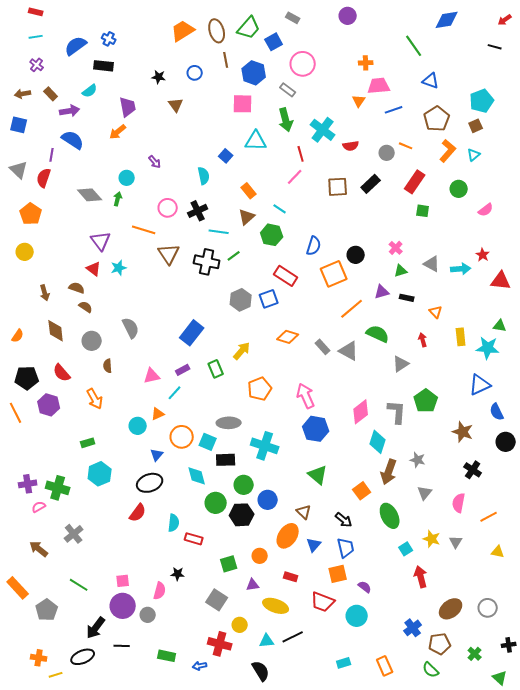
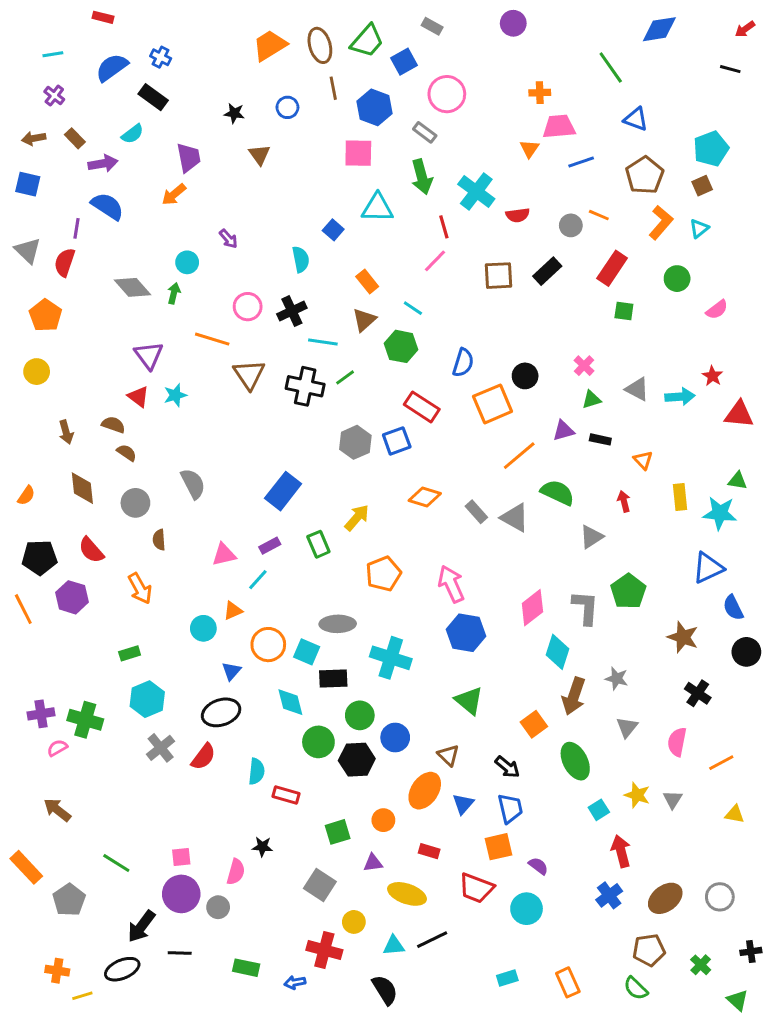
red rectangle: (36, 12) -> (103, 17), moved
black rectangle: (104, 66) -> (153, 97), turned 30
gray cross: (74, 534) -> (161, 748), moved
blue cross: (413, 628) -> (609, 895), moved

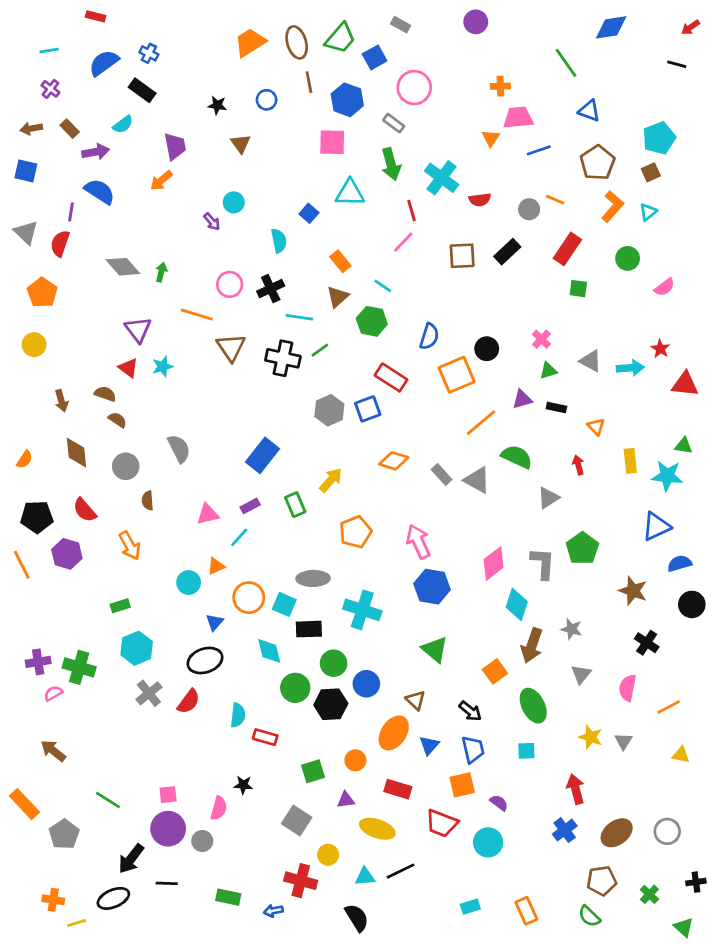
cyan circle: (187, 262) -> (234, 202), moved
blue semicircle: (733, 608) -> (680, 563), turned 100
cyan square: (599, 810) -> (526, 751), moved, turned 30
red rectangle: (429, 851) -> (398, 789), size x1.4

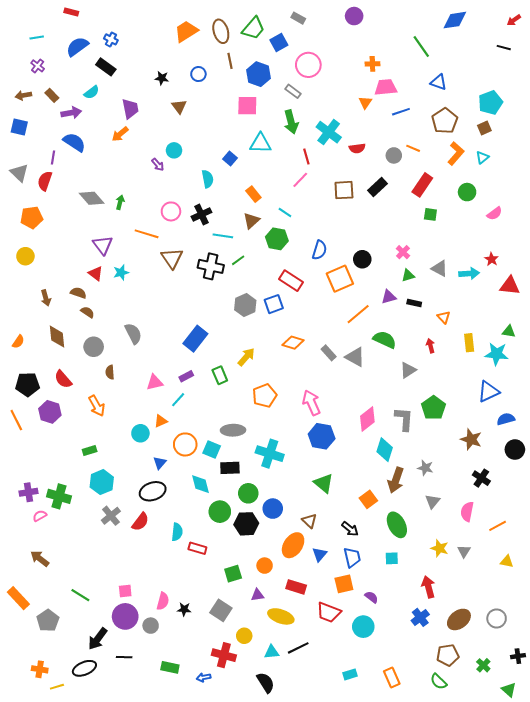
orange pentagon: (42, 293) -> (32, 218), turned 30
black star: (243, 785) -> (184, 609), moved

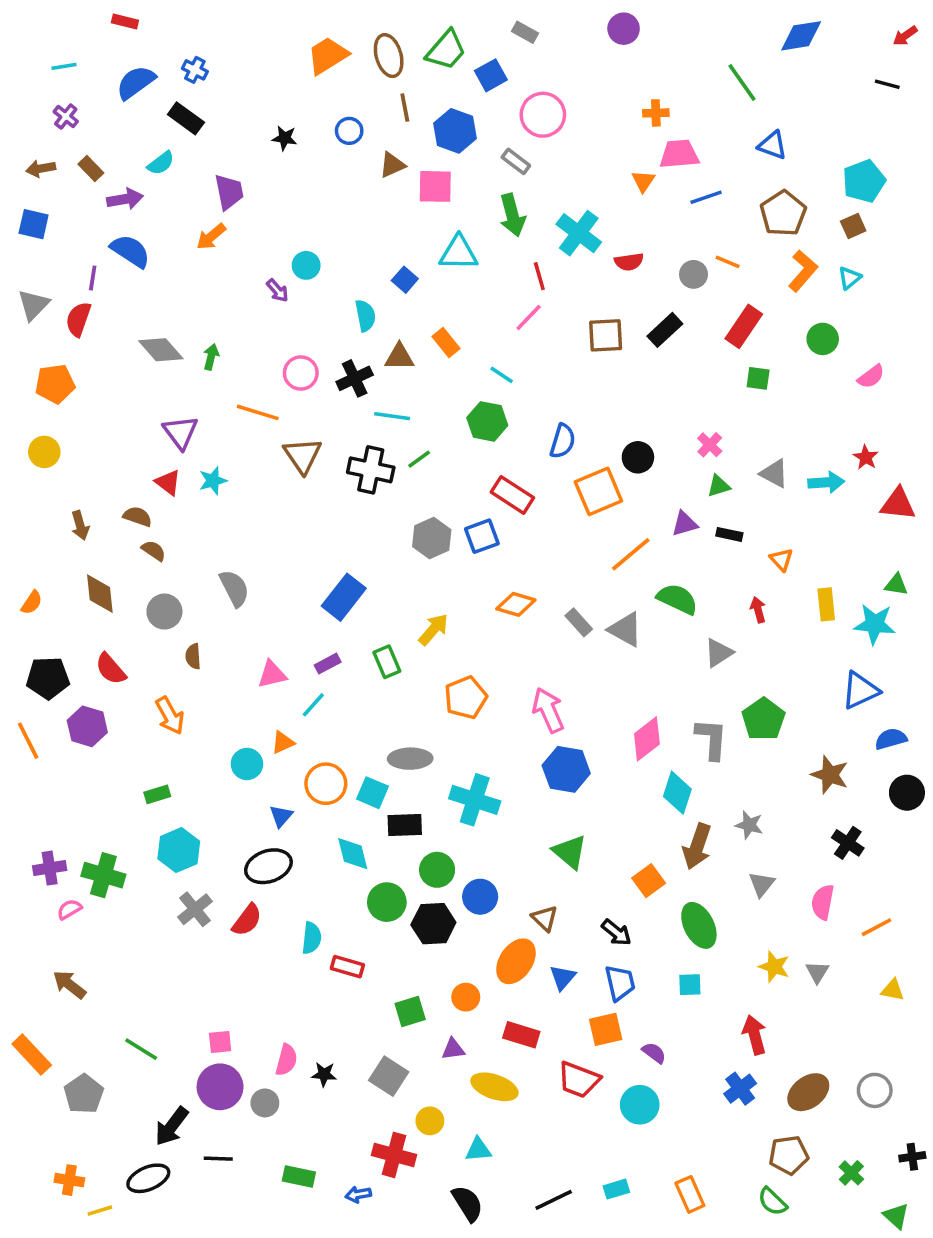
brown triangle: (179, 107) -> (392, 165), moved, turned 42
gray triangle: (19, 173) -> (34, 305), turned 30
brown triangle: (251, 221) -> (399, 357), moved, turned 42
black line: (298, 648) -> (554, 1200), moved

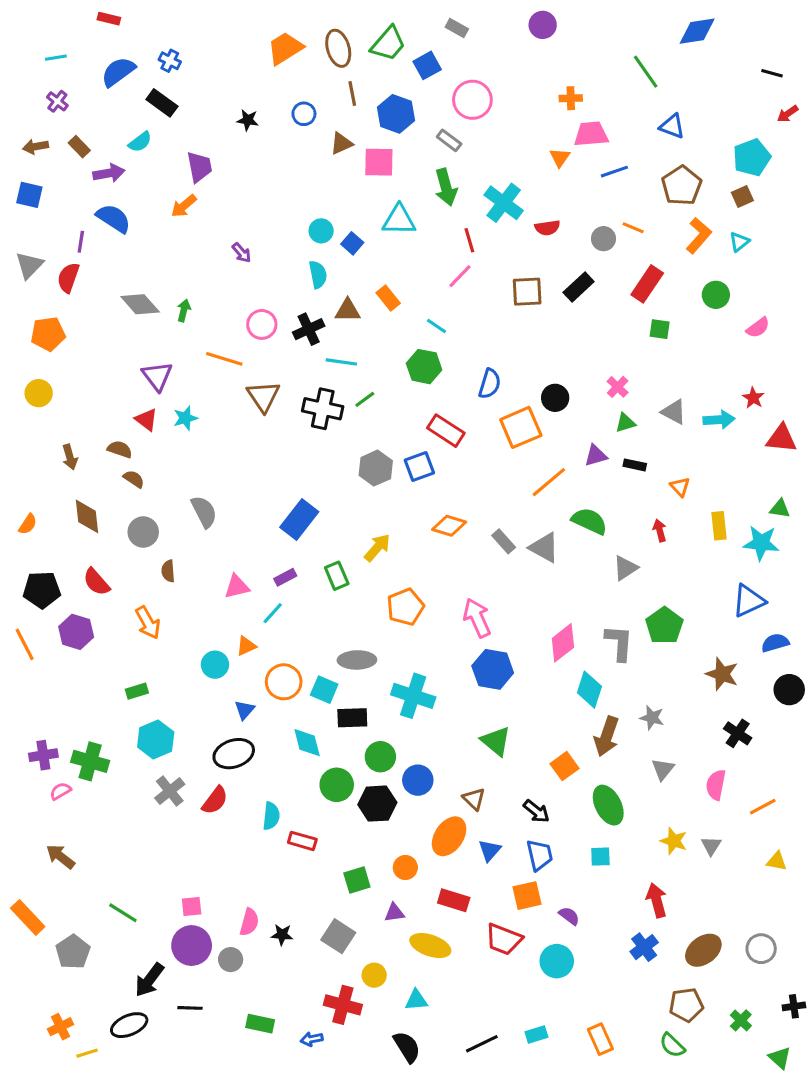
red arrow: (905, 36) -> (788, 114), moved
cyan circle: (306, 265) -> (321, 231), moved
orange cross: (69, 1180) -> (60, 1027), turned -35

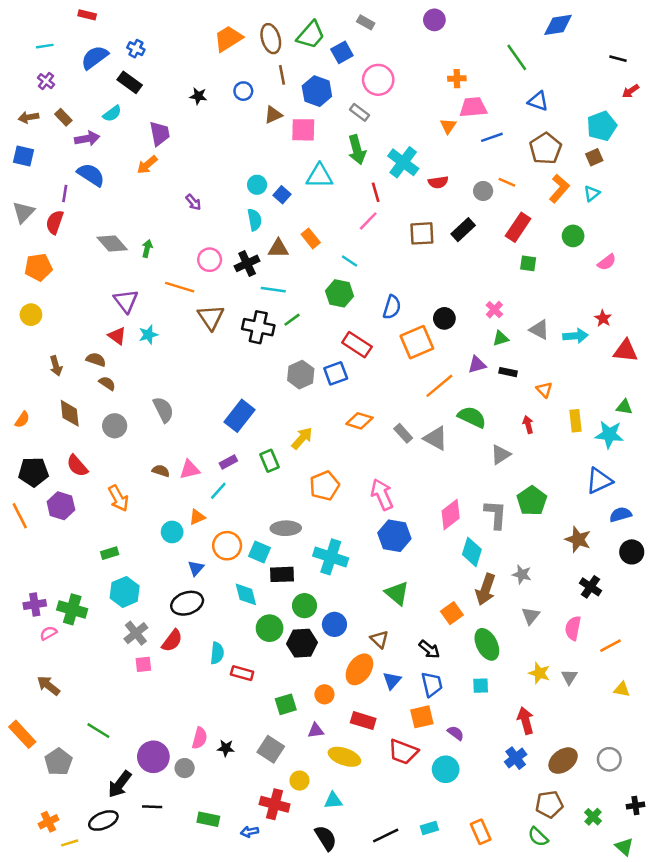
brown semicircle: (168, 571) -> (161, 471), moved, turned 112
pink square: (192, 907) -> (143, 664), moved

